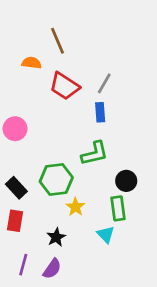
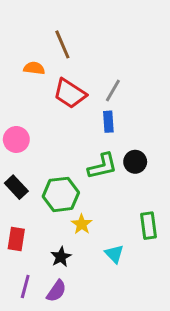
black circle: (126, 181) -> (135, 162), moved
black rectangle: (16, 188) -> (16, 187), moved
green rectangle: (118, 208) -> (149, 226), moved

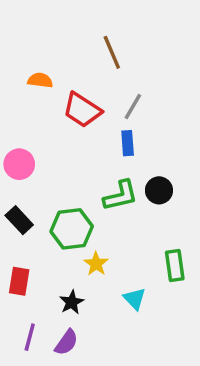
brown line: (62, 44) -> (112, 52), moved

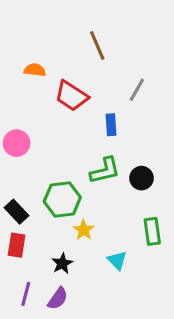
gray line: (133, 107) -> (137, 90), moved
black circle: (159, 190) -> (141, 178), moved
black rectangle: (19, 220) -> (17, 212), moved

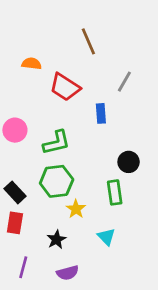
green L-shape: (105, 171) -> (57, 143), moved
green rectangle: (152, 231) -> (115, 192), moved
purple semicircle: (58, 298) -> (68, 273), moved, turned 40

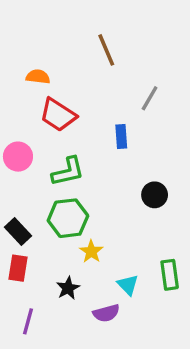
red trapezoid: (65, 87) -> (58, 115), moved
green rectangle: (115, 192) -> (170, 275), moved
purple semicircle: (68, 273) -> (106, 313), moved

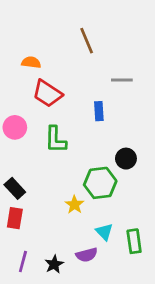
gray line: (150, 98) -> (122, 80), turned 60
green L-shape: (68, 172) -> (55, 140), turned 104
green hexagon: (68, 218) -> (100, 183), moved
green rectangle: (170, 275) -> (134, 241), moved
black star: (68, 288) -> (54, 264), moved

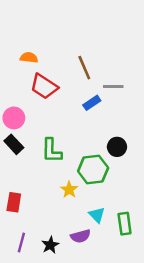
brown line: (87, 41) -> (84, 68), moved
gray line: (122, 80) -> (113, 86), moved
blue rectangle: (99, 111) -> (92, 103), turned 60
green L-shape: (55, 140) -> (52, 151), moved
black rectangle: (15, 188) -> (14, 144), moved

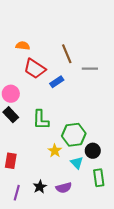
blue rectangle: (92, 103) -> (57, 82), moved
black circle: (117, 147) -> (93, 151), moved
cyan triangle: (97, 215) -> (77, 163), moved
black star: (50, 245) -> (40, 187), moved

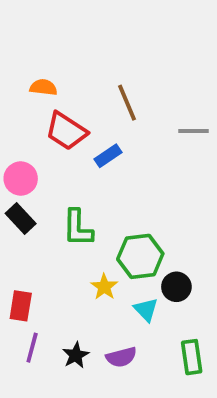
gray line: (90, 69) -> (194, 131), moved
green rectangle: (99, 178) -> (192, 357), moved
purple line: (17, 193) -> (32, 348), moved

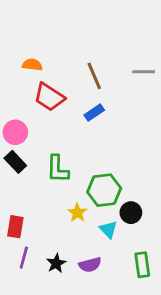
gray line: (194, 131) -> (144, 72), moved
blue rectangle: (108, 156) -> (94, 113), moved

